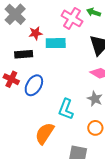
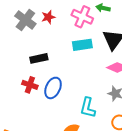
red star: (36, 33) -> (48, 17), moved
cyan rectangle: (56, 43) -> (82, 45), moved

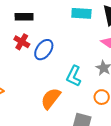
black rectangle: (39, 58) -> (24, 17), moved

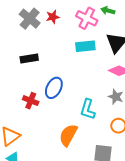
red cross: (22, 42) -> (31, 101), moved

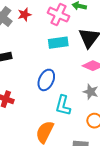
blue ellipse: (54, 88) -> (46, 80), moved

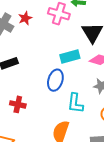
cyan rectangle: (58, 43) -> (70, 57), moved

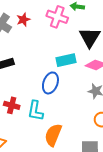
cyan L-shape: (75, 103) -> (35, 111), moved

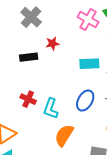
red star: (23, 20) -> (53, 43), moved
blue ellipse: (50, 83) -> (85, 101), moved

